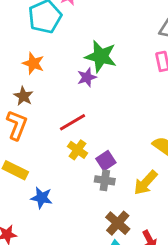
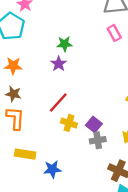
green star: (101, 56) -> (65, 44), size x0.6

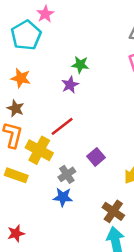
yellow cross: (69, 123) -> (39, 150), moved, size x1.5
gray cross: (98, 140) -> (67, 174), moved, turned -35
blue star: (52, 169) -> (63, 197), moved

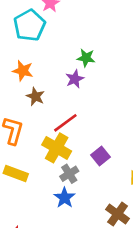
brown star: (16, 108) -> (35, 96), moved
yellow cross: (39, 150) -> (57, 148), moved
blue star: (63, 197) -> (65, 198), turned 30

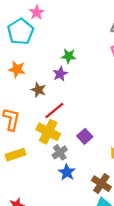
brown star: (35, 96) -> (38, 90), moved
yellow rectangle: (16, 174) -> (16, 155), turned -36
blue star: (65, 198) -> (67, 172), moved

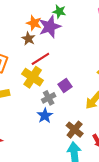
orange star: (17, 69) -> (34, 23), moved
purple star: (60, 74) -> (50, 27), size x1.6
gray cross: (60, 152) -> (49, 98), moved

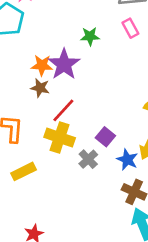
green star: (59, 11) -> (90, 36), moved
blue star: (45, 116) -> (127, 160), moved

